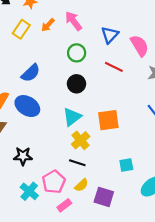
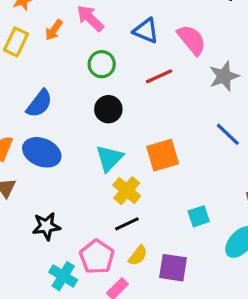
blue triangle: (110, 35) -> (146, 31), turned -42
red line: (114, 67) -> (159, 76), turned -42
black line: (77, 163) -> (127, 224), turned -35

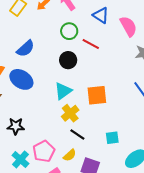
red line: (159, 76) -> (91, 44), moved, turned 42
black line: (127, 224) -> (77, 135), moved, turned 49

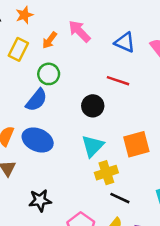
green circle: (69, 31) -> (49, 74), moved
yellow cross: (70, 113) -> (106, 173), turned 30

